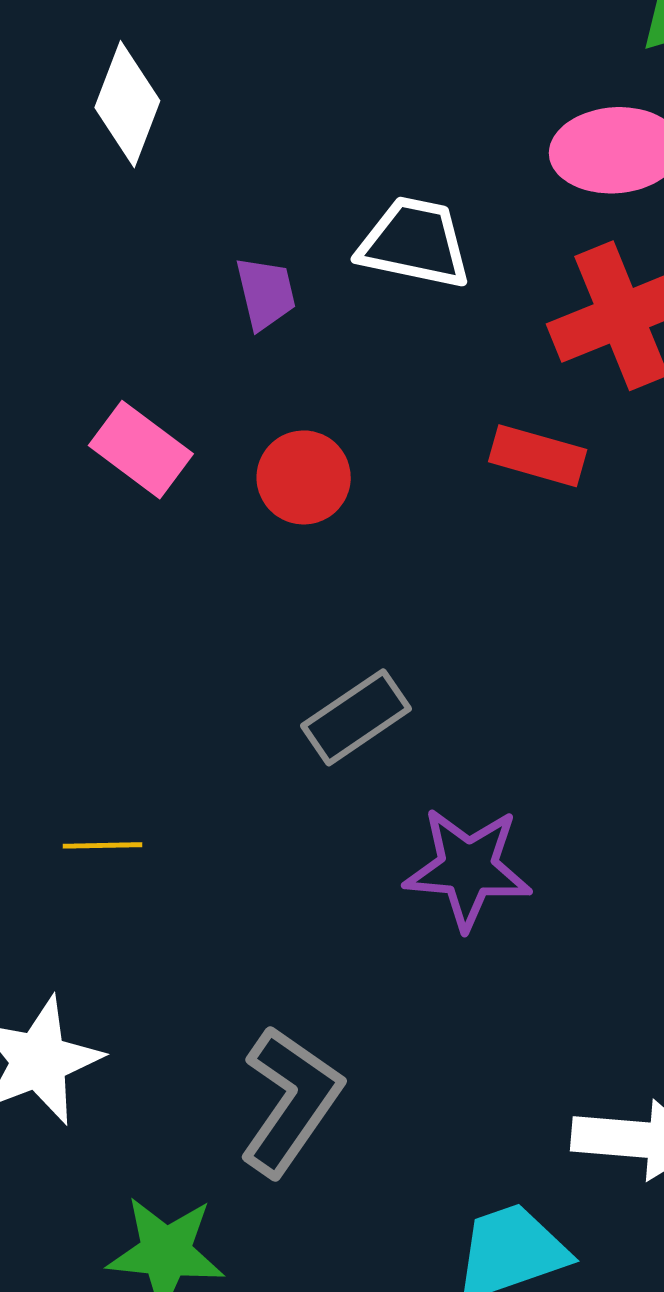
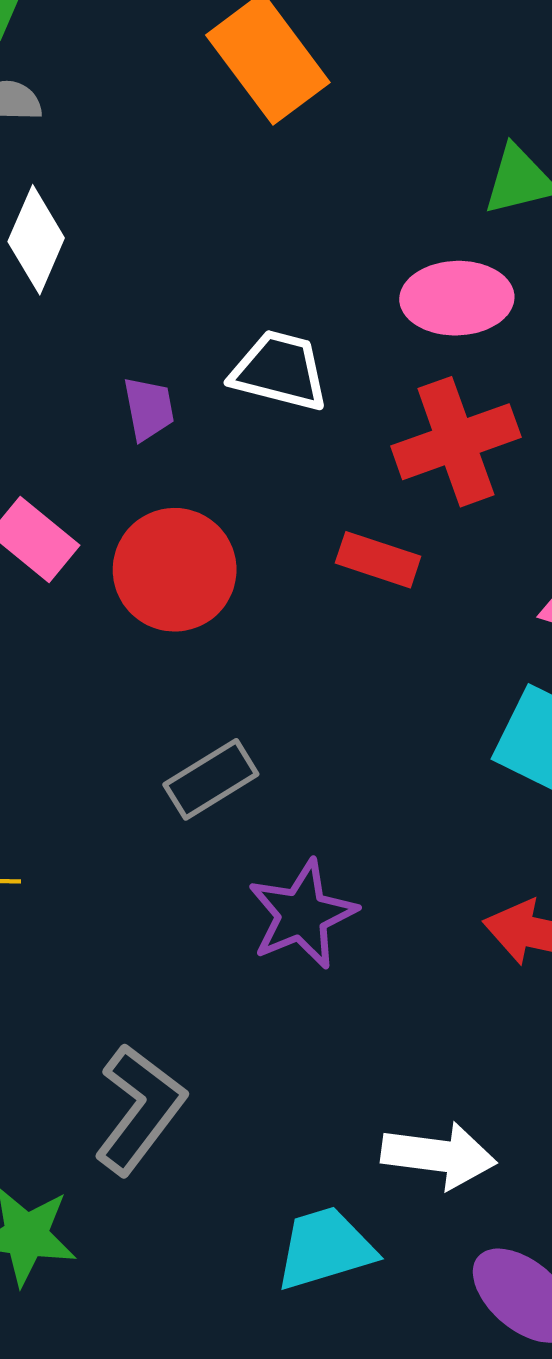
red circle: (304, 477) -> (175, 570), size x1.5
purple star: (468, 868) -> (302, 914), turned -30

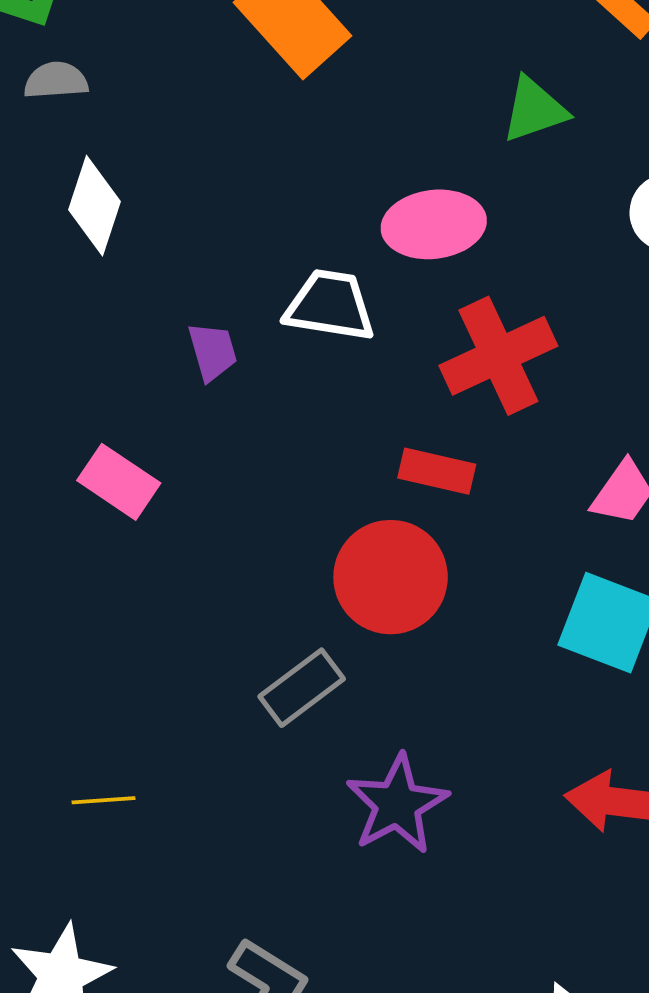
pink ellipse: (457, 298) -> (434, 224), moved
red circle: (175, 570) -> (391, 577), moved

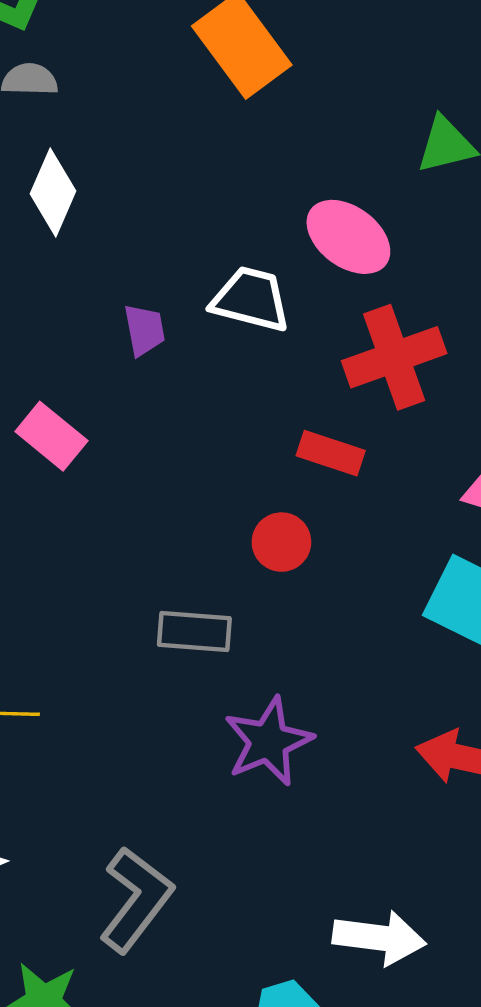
pink ellipse: (434, 224) -> (348, 237), turned 38
red circle: (391, 577) -> (281, 542), size x0.6
gray rectangle: (302, 688) -> (194, 632), turned 36

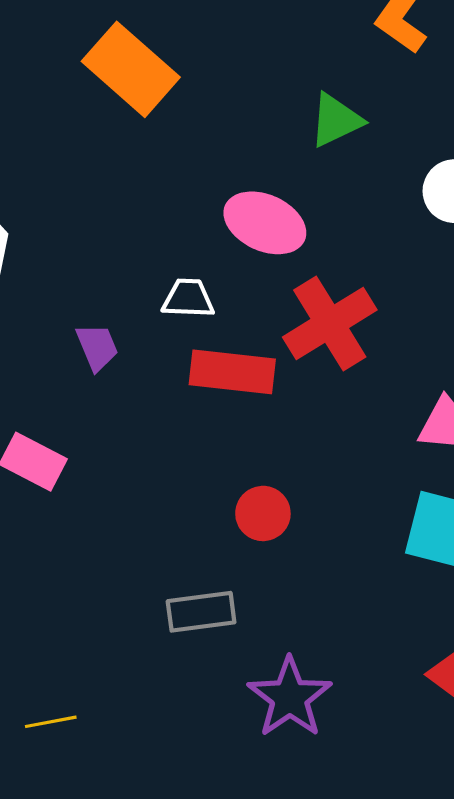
white trapezoid: (251, 299) -> (188, 298), size x0.7
red rectangle: (331, 453) -> (232, 372), moved, size x1.4

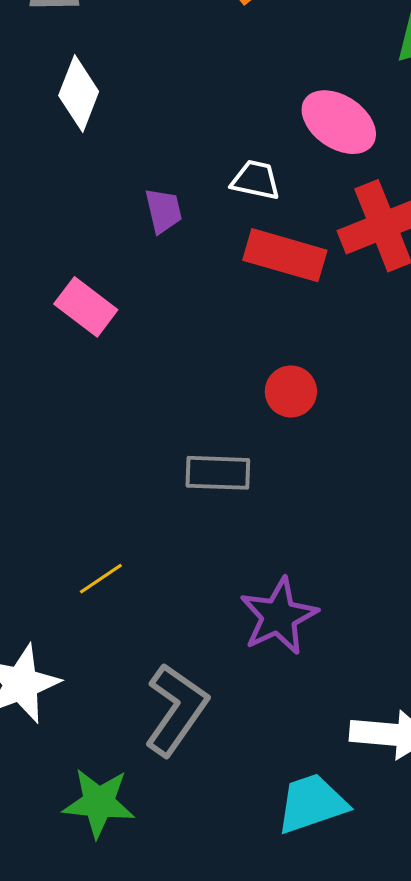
purple star: (290, 697) -> (279, 616), moved
yellow line: (51, 722) -> (101, 579), moved, turned -33

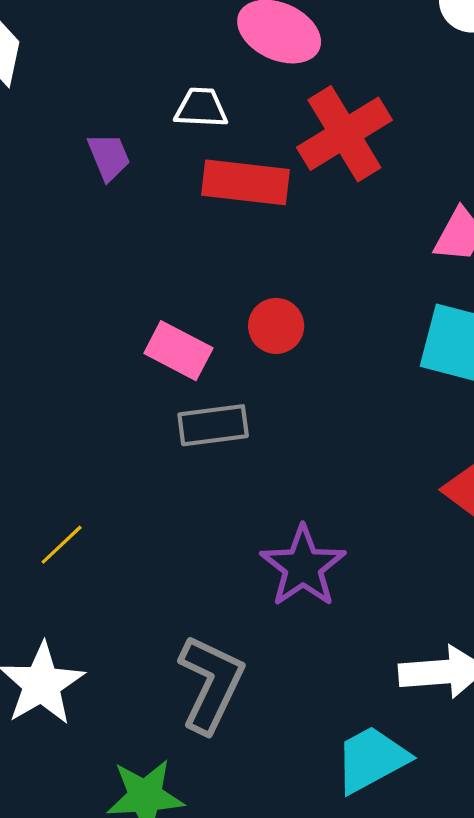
pink rectangle: (86, 307) -> (178, 351), moved
yellow line: (101, 579) -> (62, 545), moved

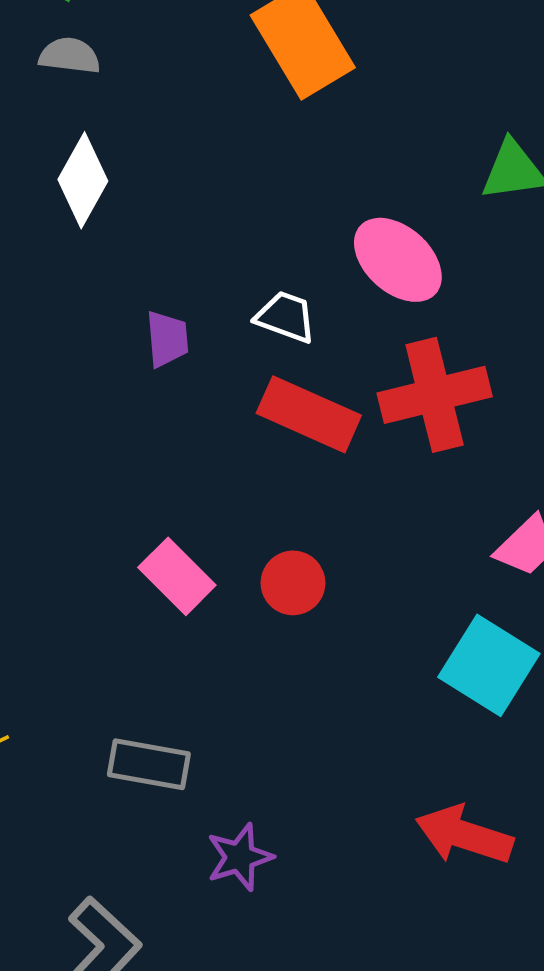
gray rectangle: (213, 425) -> (149, 764), moved
purple star: (303, 566) -> (240, 857), size x0.7

